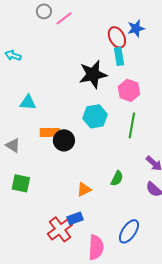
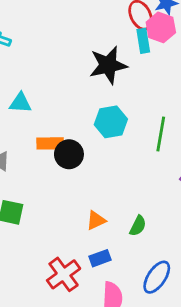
pink hexagon: (129, 90) -> (161, 27), moved
green semicircle: (117, 178) -> (138, 226), moved
blue rectangle: (75, 218) -> (100, 258), moved

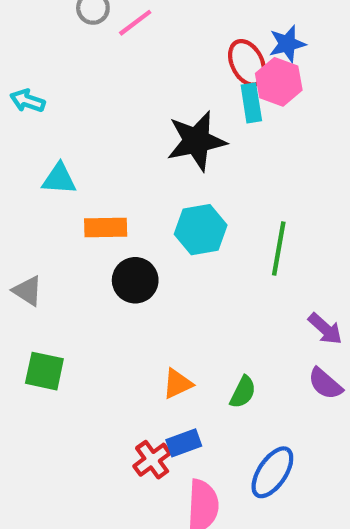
cyan triangle: (20, 103) -> (59, 179), moved
orange rectangle: (50, 143) -> (106, 227), moved
red cross: (64, 274) -> (152, 460), moved, size x0.7

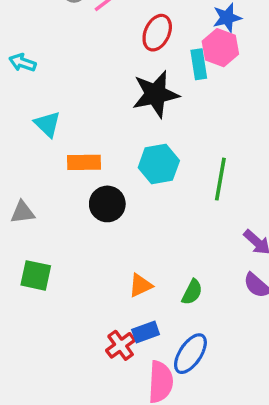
red ellipse: (247, 63) -> (157, 33), moved, turned 52
cyan triangle: (59, 179) -> (47, 124), turned 40
gray triangle: (28, 291) -> (22, 212), turned -40
blue ellipse: (272, 472) -> (190, 354), moved

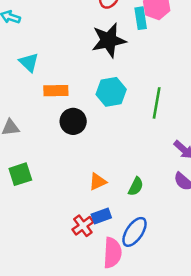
green square: (36, 275) -> (20, 174), turned -30

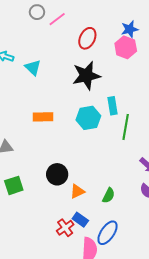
cyan rectangle: (141, 18) -> (113, 106), moved
cyan triangle: (29, 62) -> (33, 68), moved
black circle: (73, 121) -> (57, 174), moved
blue rectangle: (101, 216) -> (80, 220), turned 56

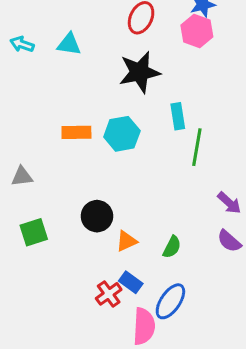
cyan triangle: (33, 68) -> (69, 44), moved, turned -36
cyan hexagon: (88, 118) -> (122, 134), moved

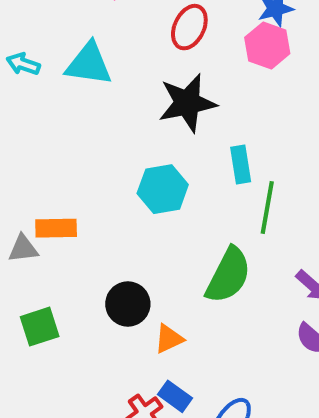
cyan triangle: (69, 44) -> (89, 64), size x1.4
orange rectangle: (76, 132) -> (56, 228), moved
green semicircle: (172, 247) -> (228, 275), moved, size x1.8

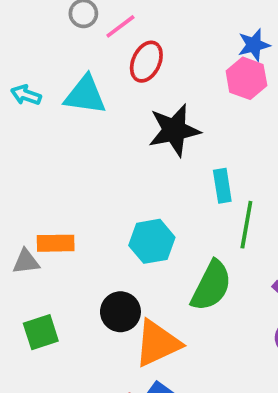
red ellipse: (189, 27) -> (146, 62), moved
cyan hexagon: (163, 189) -> (152, 241), moved
orange triangle: (169, 339) -> (157, 343), size x1.8

